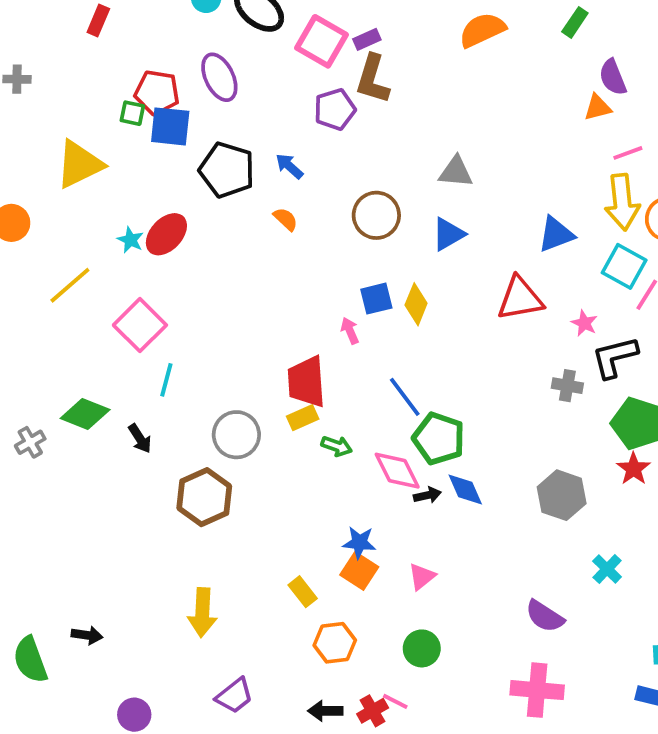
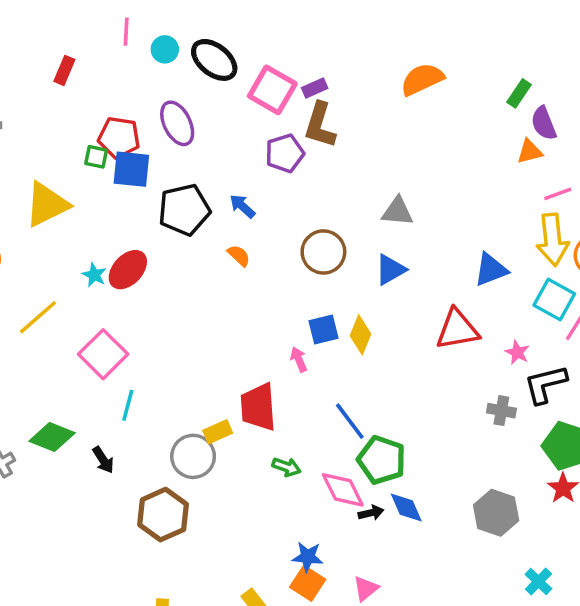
green rectangle: (575, 22) -> (519, 93), moved
black pentagon: (227, 170) -> (184, 210), turned -30
yellow rectangle: (303, 418) -> (218, 432), moved

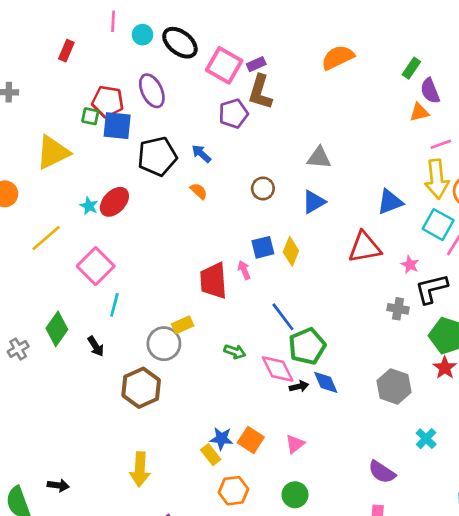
brown circle: (323, 252) -> (263, 188), size x0.7
red trapezoid: (258, 407) -> (213, 281), moved
green diamond: (52, 437) -> (57, 329), turned -76
green pentagon: (382, 460) -> (307, 346), turned 30
blue star: (308, 557) -> (221, 439), moved

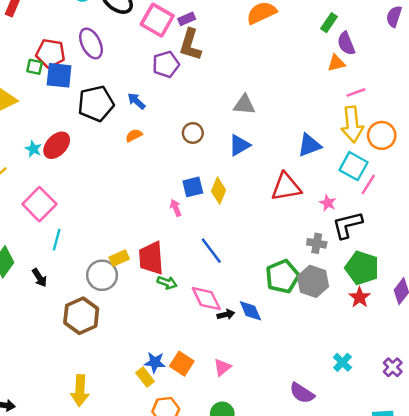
orange semicircle: (199, 191) -> (134, 135), turned -70
red trapezoid: (213, 281) -> (151, 258), moved
green pentagon: (307, 346) -> (282, 276), moved
gray hexagon: (394, 386) -> (313, 281), moved

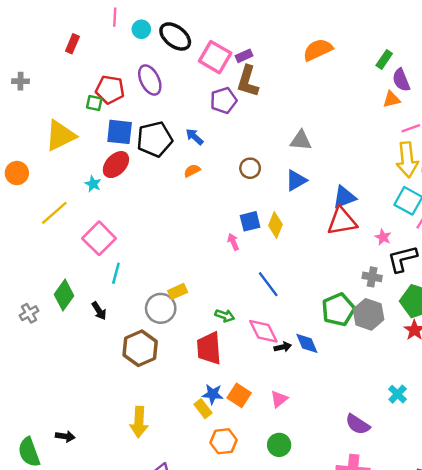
blue square: (59, 75) -> (120, 132), moved
red ellipse: (57, 145) -> (116, 165), moved
blue triangle: (309, 145) -> (344, 197), moved
red trapezoid: (151, 258) -> (209, 348), moved

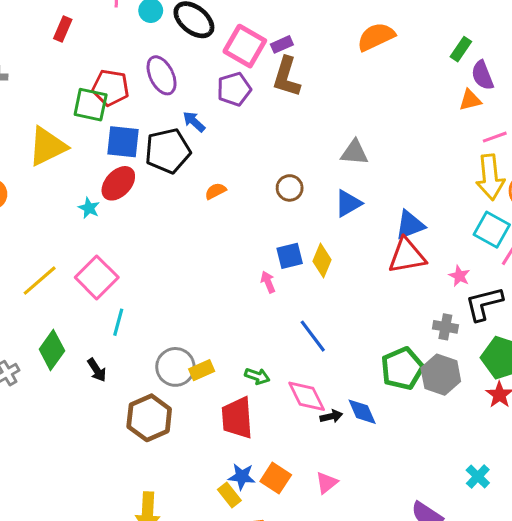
purple pentagon: (224, 101) -> (234, 89), moved
green square: (94, 103) -> (91, 105), size x1.6
blue arrow: (195, 137) -> (194, 122), moved
yellow line: (54, 213) -> (40, 281), moved
yellow rectangle: (178, 291) -> (202, 370), moved

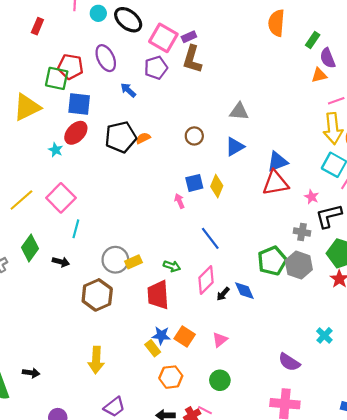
orange semicircle: (376, 37) -> (276, 23), moved, turned -60
black pentagon: (168, 151) -> (121, 137), moved
black arrow: (97, 370) -> (61, 262), turned -42
pink diamond: (307, 396) -> (206, 280), turned 72
black arrow: (331, 416) -> (223, 294), turned 144

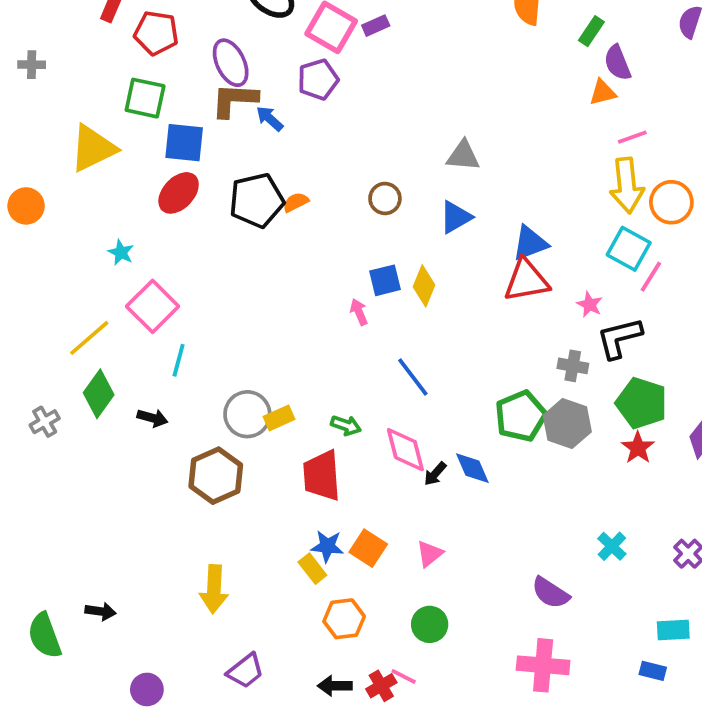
brown L-shape: (192, 59) -> (234, 100), moved, turned 76
red pentagon: (71, 67) -> (156, 33), moved
cyan star: (56, 150) -> (121, 252), moved
yellow line: (21, 200) -> (89, 338), moved
pink diamond: (206, 280) -> (405, 450), turned -60

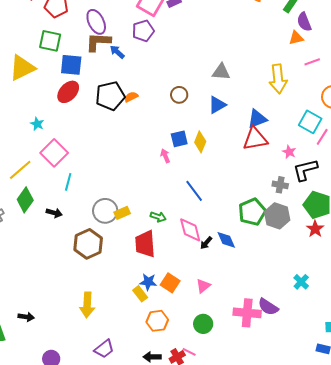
yellow arrow: (627, 185) -> (278, 79), moved
pink cross: (543, 665) -> (247, 313), moved

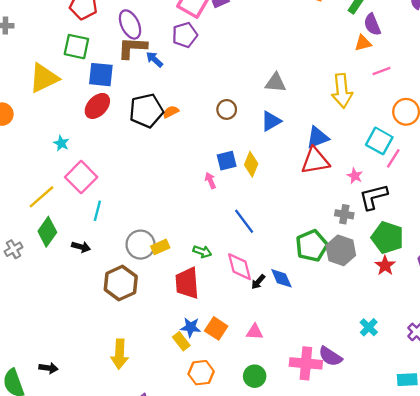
pink triangle: (203, 286) -> (255, 332), turned 42

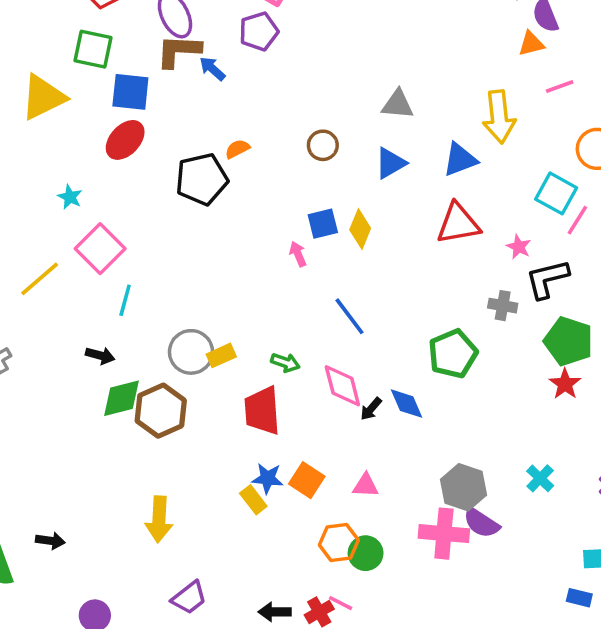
black pentagon: (146, 111) -> (202, 179), moved
blue triangle: (318, 137) -> (460, 160), moved
green diamond: (47, 232) -> (122, 398), moved, turned 40
gray hexagon: (341, 250) -> (463, 487), moved
orange hexagon: (201, 373) -> (339, 542), moved

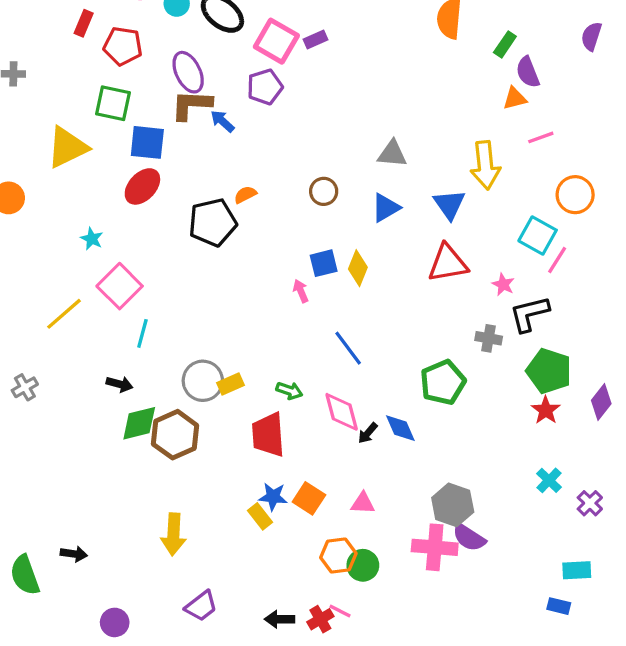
blue triangle: (460, 160) -> (449, 204), turned -44
cyan cross: (540, 478) -> (549, 480), moved

